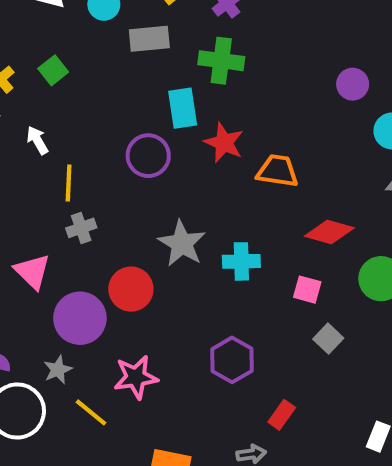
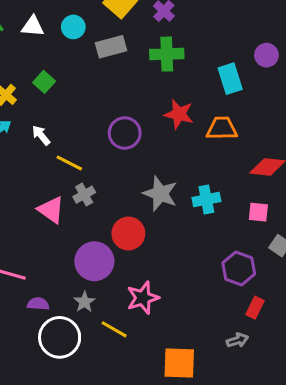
cyan rectangle: (183, 108) -> (230, 79), moved
yellow line: (69, 183) -> (69, 163), turned -56
pink triangle: (32, 271) -> (51, 210), moved
purple hexagon: (232, 360) -> (239, 268), moved

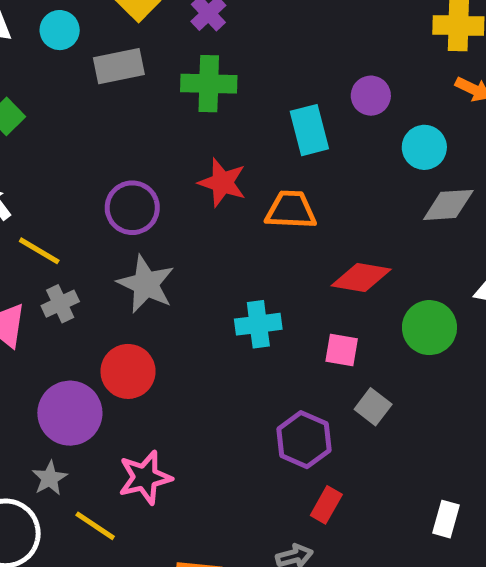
gray star: (160, 194) -> (146, 284), moved

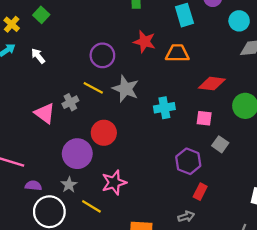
yellow line: (39, 251) -> (93, 88), moved
gray star: (146, 284) -> (126, 89), moved

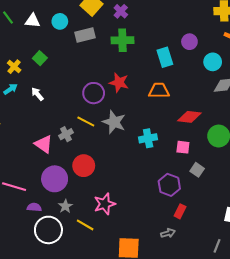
red star: (144, 42) -> (119, 83), moved
red circle: (104, 133) -> (84, 166), moved
purple circle: (77, 154) -> (55, 179), moved

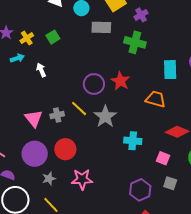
gray square: (197, 170) -> (170, 183), turned -32
pink star: (105, 204) -> (82, 179), moved
gray star: (65, 206) -> (49, 179), moved

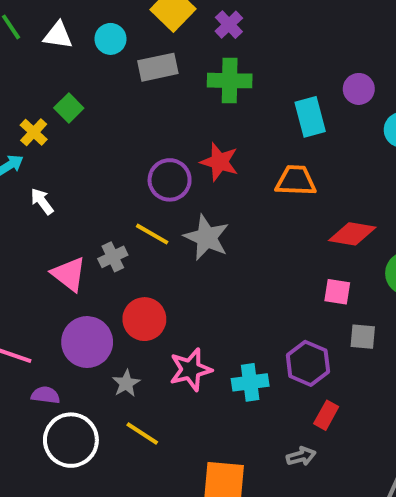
yellow cross: (27, 38) -> (34, 132), moved
white arrow: (41, 70) -> (42, 201), moved
cyan cross: (133, 141) -> (250, 382), moved

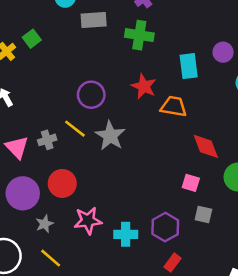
red star: (219, 162) -> (144, 86), moved
red diamond: (352, 234) -> (206, 146), turned 52

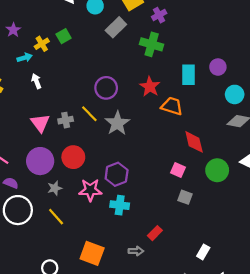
gray rectangle: (94, 20) -> (116, 27), turned -48
purple hexagon: (165, 227) -> (117, 174), moved

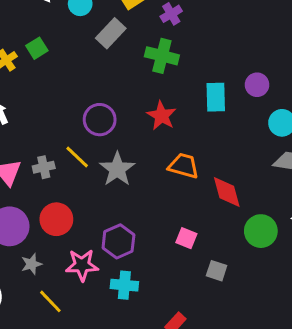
orange trapezoid: (172, 106) -> (184, 166), moved
pink square: (178, 170) -> (186, 238), moved
yellow line: (56, 217) -> (50, 301), moved

